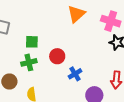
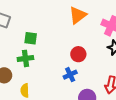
red circle: (57, 56) -> (78, 54), moved

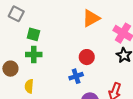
green square: (31, 38) -> (33, 34), moved

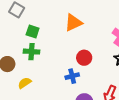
orange triangle: (91, 18) -> (73, 23), moved
yellow semicircle: (29, 86) -> (25, 83), turned 48

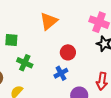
green cross: (31, 52) -> (25, 63), moved, turned 35

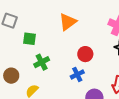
green cross: (25, 63) -> (42, 62), turned 35

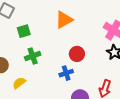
green square: (30, 39) -> (24, 31), turned -32

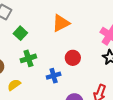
green square: (24, 31) -> (20, 33), turned -32
blue cross: (66, 73) -> (54, 76), moved

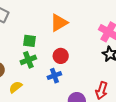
green square: (20, 33) -> (30, 41), moved, turned -32
red circle: (73, 58) -> (61, 56), moved

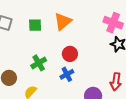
green square: (30, 41) -> (35, 25), moved

